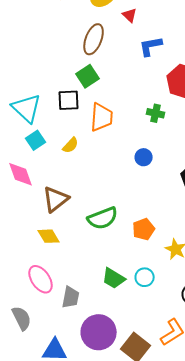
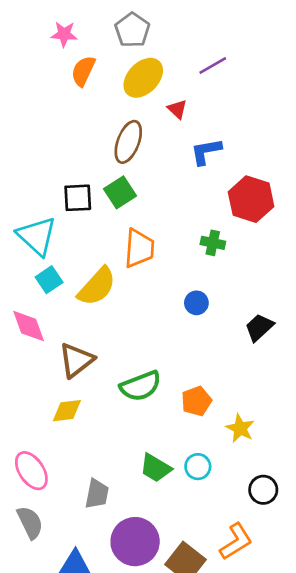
black square: (69, 100) -> (78, 198), moved
yellow semicircle: (71, 145) -> (97, 286), size x1.8
yellow diamond: (49, 236) -> (67, 411), turned -65
pink ellipse: (41, 279) -> (31, 471), moved

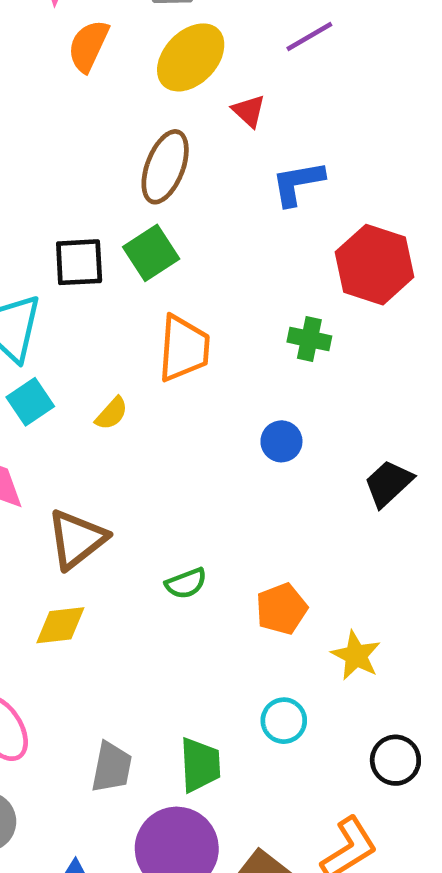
yellow semicircle: (97, 286) -> (112, 413), size x0.5
green semicircle: (141, 386) -> (186, 583), size x0.6
green trapezoid: (156, 468) -> (200, 765), moved, turned -124

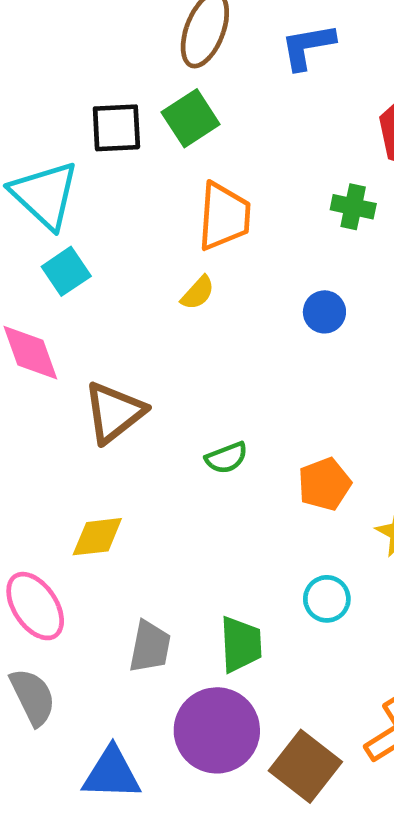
blue L-shape: (298, 183) -> (308, 47), moved
yellow semicircle: (112, 413) -> (198, 293), moved
yellow diamond: (60, 625) -> (97, 537), moved

